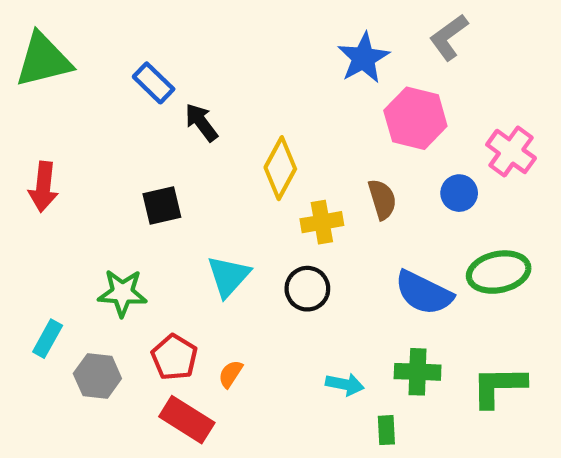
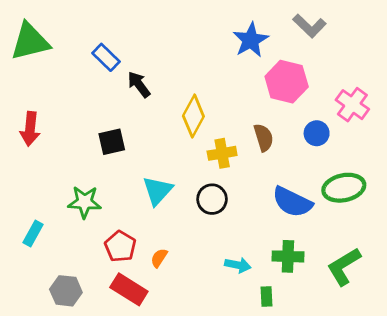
gray L-shape: (449, 37) -> (309, 26), turned -100
gray hexagon: (97, 376) -> (66, 291), moved
green L-shape: (499, 386) -> (344, 266), turned -30

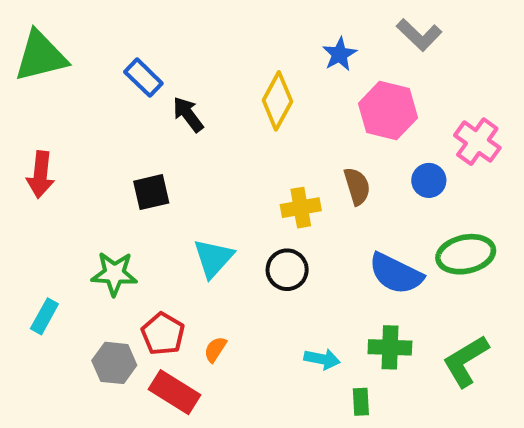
blue star: (251, 40) -> (340, 54), size x0.7
yellow diamond: (193, 116) -> (277, 101), moved
gray hexagon: (66, 291) -> (114, 363), moved

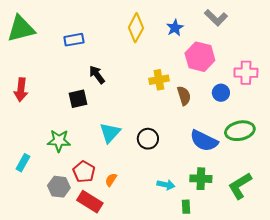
blue rectangle: (143, 78) -> (74, 40), turned -54
yellow diamond: (277, 101) -> (136, 28), moved
black arrow: (188, 114) -> (97, 75), moved
pink cross: (477, 142) -> (246, 73), turned -35
yellow cross: (301, 208) -> (159, 80), moved

